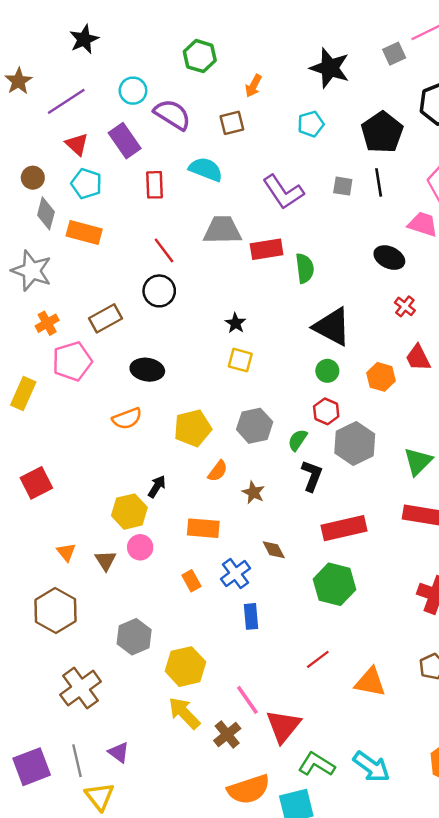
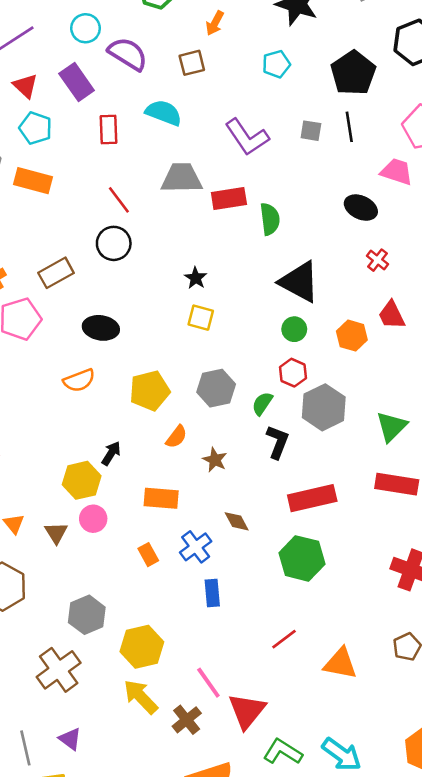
brown cross: (81, 688) -> (59, 670), moved

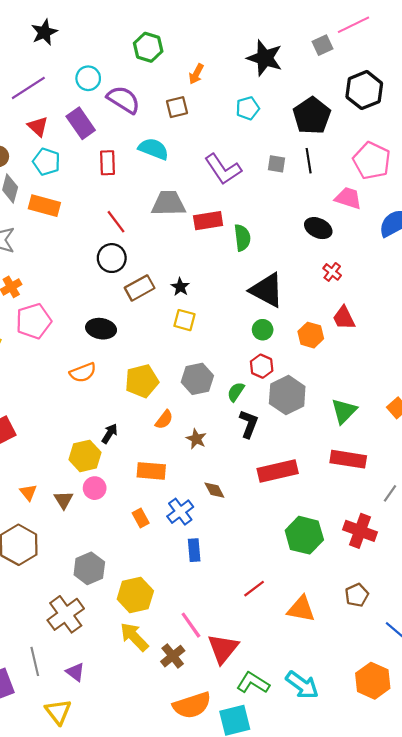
brown rectangle: (56, 273) -> (140, 288), moved
green hexagon: (302, 558) -> (304, 535), moved
gray line: (25, 748) -> (35, 661), moved

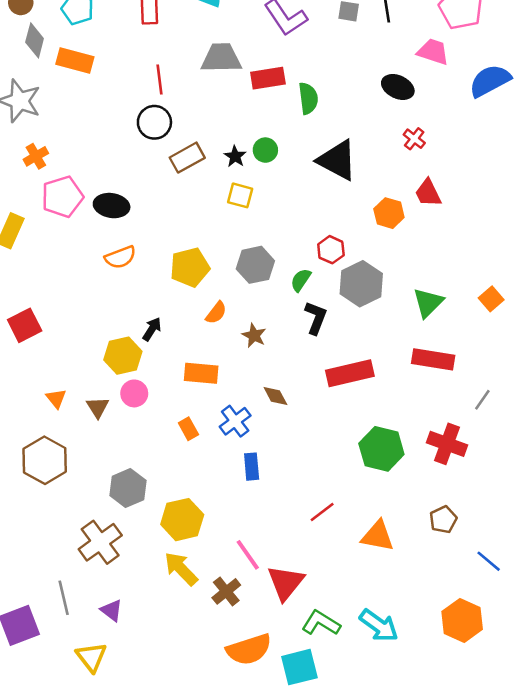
red line: (116, 222) -> (159, 79), turned 30
black ellipse: (101, 329) -> (112, 206), moved
green circle: (263, 330) -> (265, 150), moved

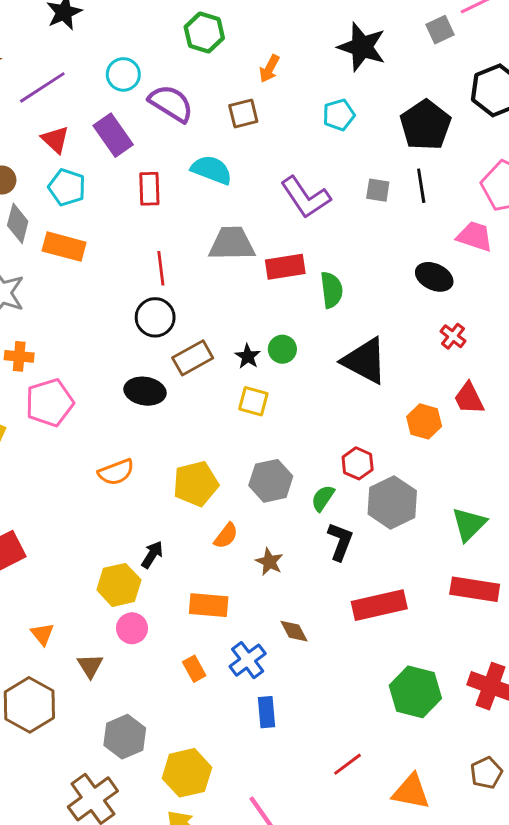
orange cross: (36, 156) -> (19, 356), turned 35
black ellipse: (112, 206) -> (145, 391), moved
brown triangle: (98, 407) -> (90, 666), moved

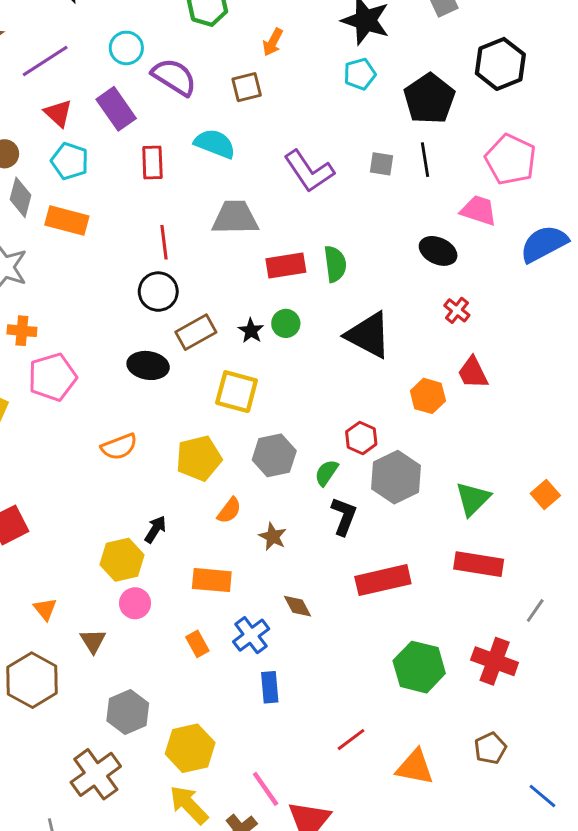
cyan pentagon: (339, 115) -> (360, 74), moved
red rectangle: (285, 267) -> (286, 265), moved
yellow square: (253, 401) -> (237, 392), moved, size x1.4

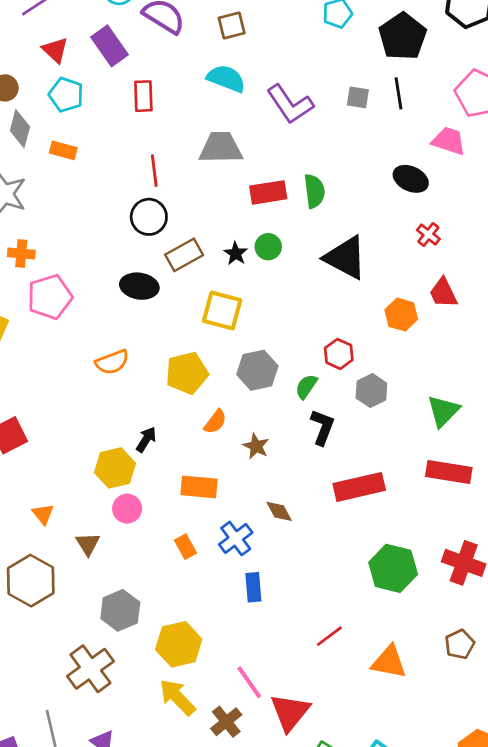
cyan semicircle: (215, 144) -> (226, 78), moved
orange rectangle: (67, 220) -> (63, 150), size x0.7
gray hexagon: (396, 477) -> (371, 391), size x0.7

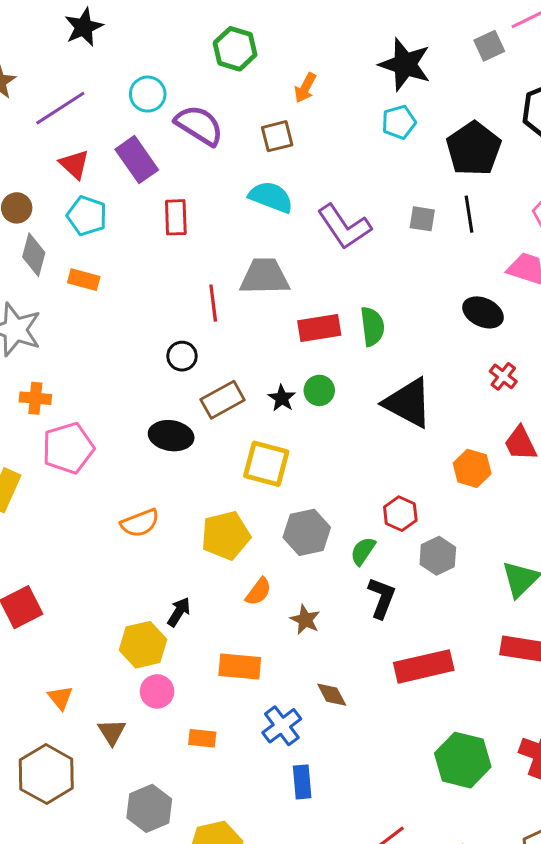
red line: (154, 171) -> (213, 303), moved
black circle: (149, 217) -> (182, 356), size x0.7
orange rectangle: (185, 547) -> (202, 738), moved, turned -55

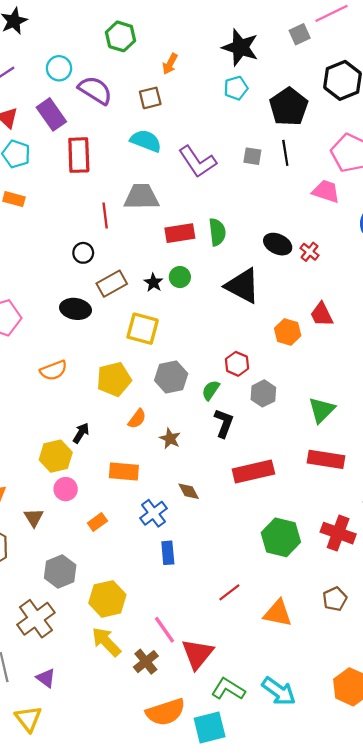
red rectangle: (176, 217) -> (79, 155), size x1.4
black ellipse: (483, 312) -> (278, 244), moved
red cross: (503, 376) -> (310, 252), moved
orange rectangle: (202, 738) -> (97, 522), turned -42

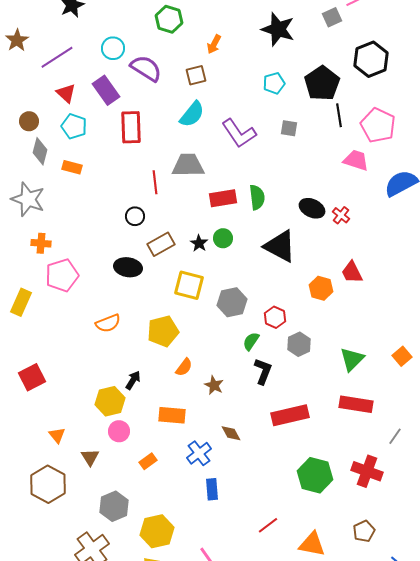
cyan pentagon: (236, 88) -> (274, 83), moved
cyan semicircle: (146, 141) -> (192, 114), turned 108
black line: (285, 153) -> (339, 115), moved
gray hexagon: (171, 377) -> (232, 302), moved

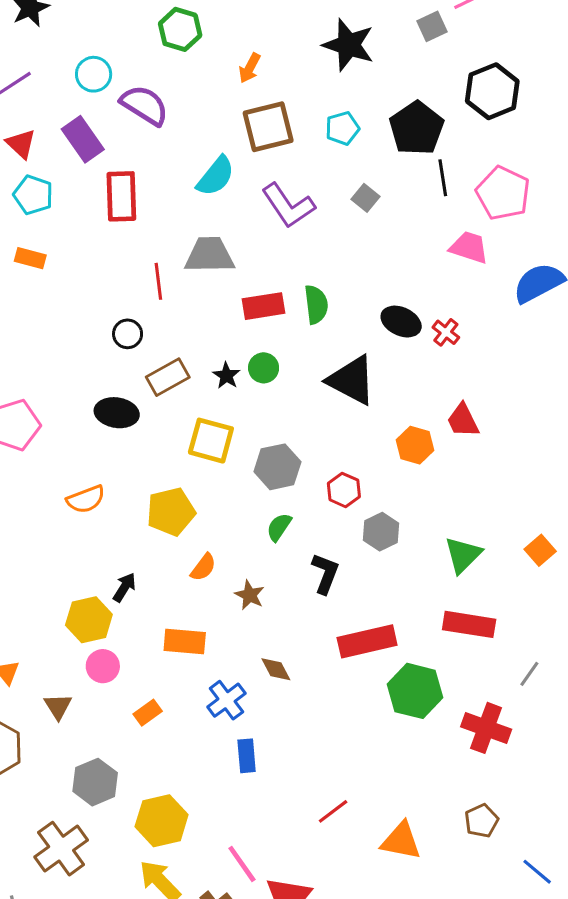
brown square: (196, 75) -> (268, 127), moved, size x1.6
gray square: (289, 128) -> (366, 198), turned 30
green semicircle: (251, 341) -> (279, 527), moved
green hexagon: (315, 475) -> (415, 691), moved

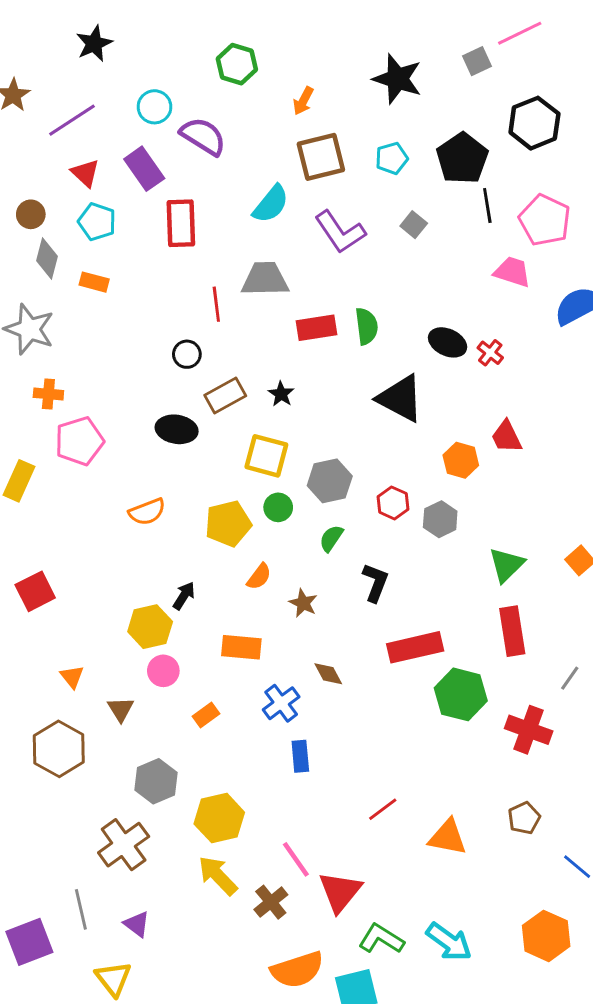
green circle: (264, 368) -> (278, 507), moved
gray hexagon: (381, 532) -> (440, 519), moved
red rectangle: (469, 624) -> (512, 631), turned 72

